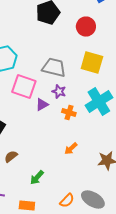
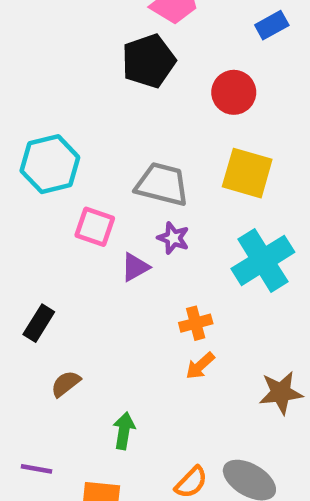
pink square: (24, 86) -> (95, 227), size x0.7
orange cross: (69, 112) -> (196, 323), moved, turned -32
green arrow: (37, 178) -> (124, 431), turned 147

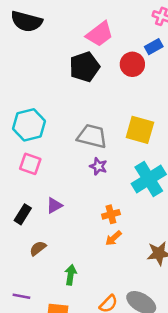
red circle: (234, 92) -> (132, 64), moved
pink square: (95, 227) -> (30, 164), moved
purple triangle: (135, 267) -> (54, 205), moved

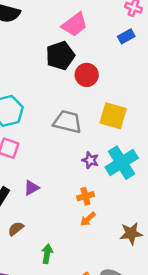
red circle: (132, 64) -> (87, 75), moved
purple star: (98, 166) -> (90, 160), moved

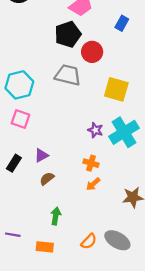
blue rectangle: (126, 36) -> (122, 23), moved, turned -32
gray trapezoid: (67, 122) -> (68, 75), moved
orange cross: (85, 196) -> (91, 163), turned 32
brown semicircle: (16, 229) -> (47, 179), moved

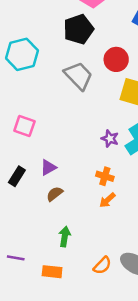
red circle: (92, 52) -> (116, 59), moved
gray trapezoid: (68, 75) -> (78, 76), turned 32
cyan hexagon: (19, 85) -> (22, 54), moved

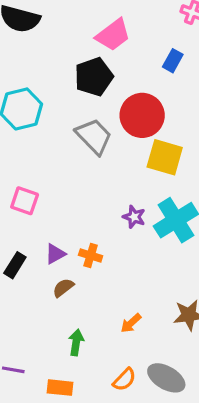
red circle: (116, 59) -> (142, 115), size x1.4
orange cross: (105, 176) -> (91, 256), moved
orange arrow: (107, 200) -> (131, 323), moved

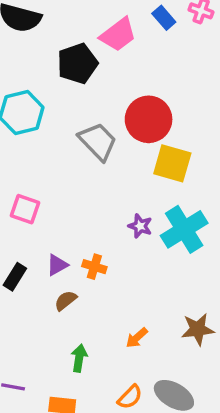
blue rectangle: (173, 61) -> (164, 18), moved, turned -70
black pentagon: (94, 77) -> (77, 63), moved

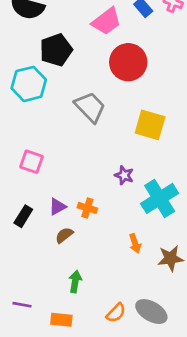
black pentagon: (77, 63) -> (56, 50), moved
red circle: (149, 119) -> (128, 62), moved
cyan cross: (184, 229) -> (160, 198), moved
orange arrow: (137, 338) -> (135, 243), moved, turned -66

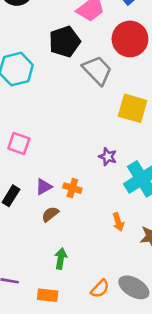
black pentagon: (56, 50) -> (65, 42), moved
red circle: (128, 62) -> (130, 39), moved
gray trapezoid: (90, 107) -> (97, 70), moved

